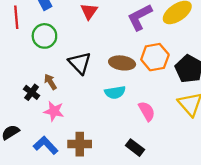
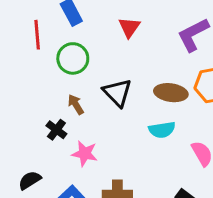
brown arrow: (50, 82) -> (76, 105), moved

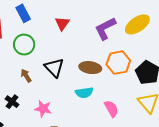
black cross: (56, 130) -> (12, 102), moved
pink star: (85, 154) -> (43, 109), moved

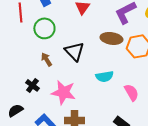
brown ellipse: (90, 68) -> (111, 38), moved
pink star: (43, 109) -> (63, 92), size x1.4

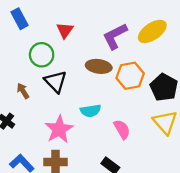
green circle: (44, 28) -> (42, 55), moved
pink star: (63, 92) -> (59, 129), moved, turned 30

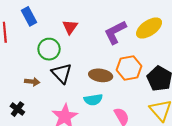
brown ellipse: (99, 66) -> (101, 75), moved
brown arrow: (23, 91) -> (32, 82), turned 128

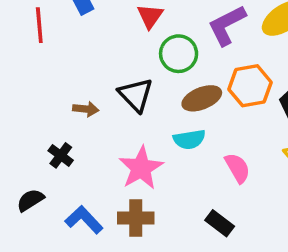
green circle: (49, 49) -> (179, 54), moved
brown ellipse: (101, 75) -> (202, 98), turned -30

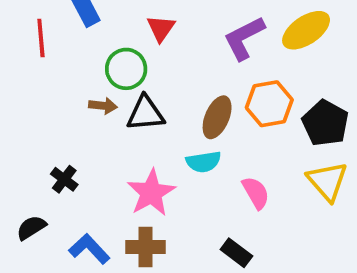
green circle: (179, 54) -> (126, 69), moved
black triangle: (136, 95) -> (145, 113), turned -51
brown ellipse: (202, 98) -> (217, 117), turned -45
brown arrow: (86, 109) -> (103, 106), moved

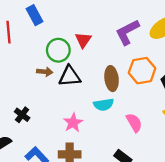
red triangle: (161, 28) -> (83, 40), moved
brown ellipse: (217, 117) -> (112, 79), turned -30
pink star: (151, 193) -> (73, 123), size x0.7

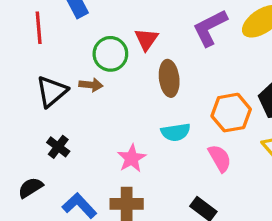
orange hexagon: (142, 71) -> (231, 113), moved
black triangle: (70, 76) -> (52, 91), moved, turned -35
brown ellipse: (112, 79) -> (169, 78), moved

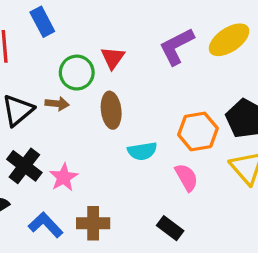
brown ellipse: (169, 78) -> (111, 110), moved
black cross: (58, 147) -> (24, 166), size x1.5
pink star: (132, 158) -> (64, 177), moved

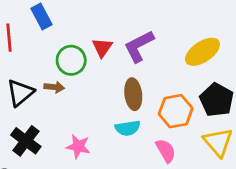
yellow ellipse: (229, 40) -> (202, 52), moved
purple L-shape: (177, 46) -> (139, 46), moved
brown ellipse: (111, 110) -> (133, 94), moved
pink star: (64, 177) -> (78, 146), moved, turned -30

